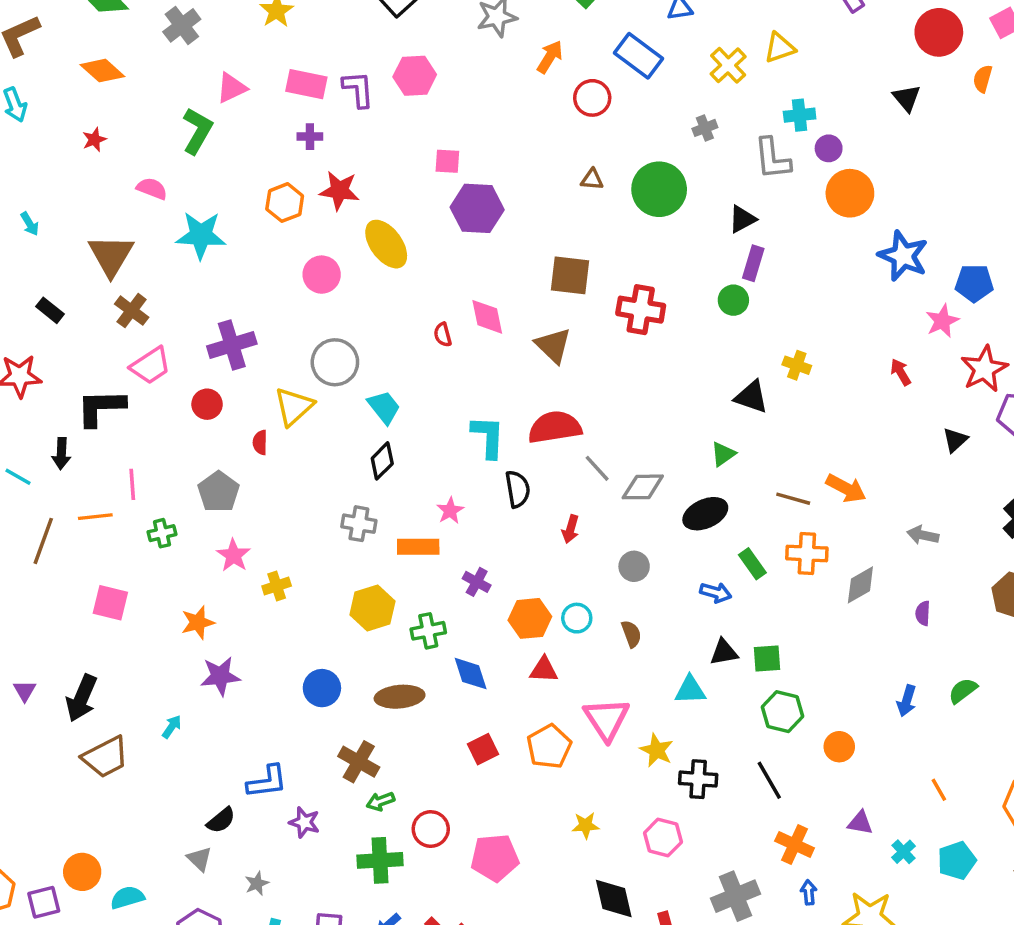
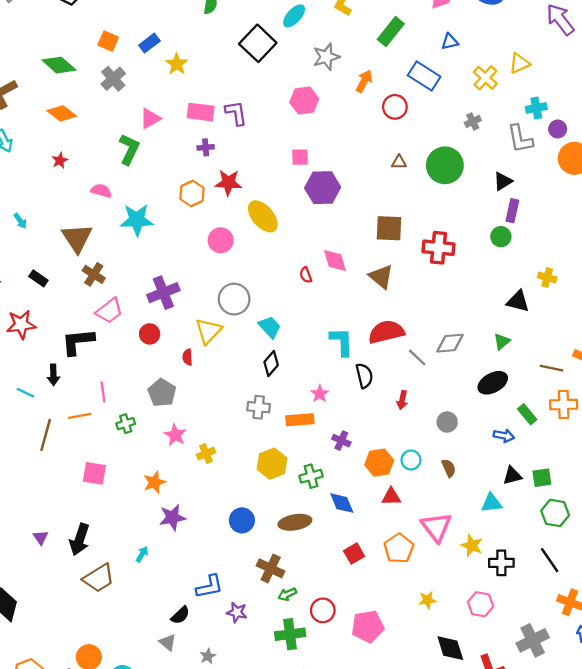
pink hexagon: (415, 76) -> (304, 101), moved
gray diamond: (643, 487) -> (450, 343), moved

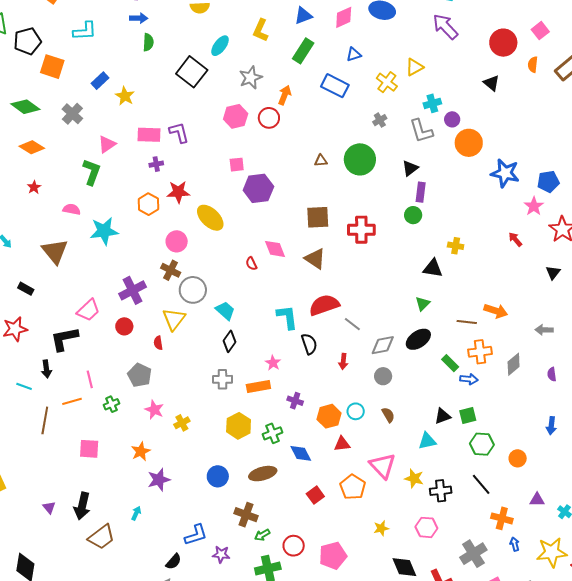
orange square: (108, 41) -> (52, 67), moved, size x1.4
red circle: (395, 107) -> (269, 118), moved
brown cross: (94, 274) -> (171, 270), moved
gray diamond: (450, 343) -> (383, 345), moved
blue arrow: (504, 436) -> (469, 379), moved

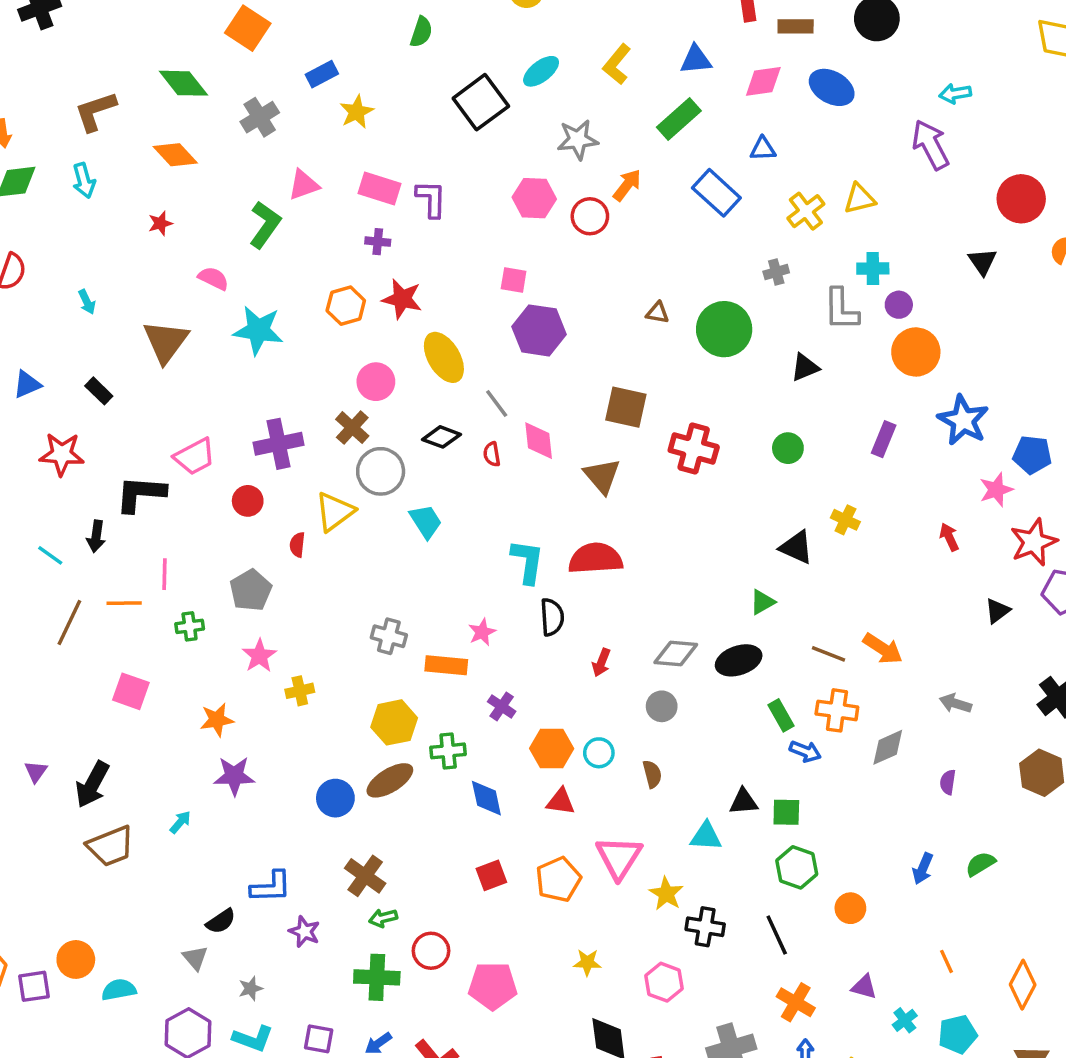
purple rectangle: (421, 192) -> (884, 439), moved
gray line: (352, 324) -> (497, 403), moved
black diamond: (229, 341) -> (441, 437), moved, turned 60
brown ellipse: (263, 474) -> (390, 780), moved, turned -32

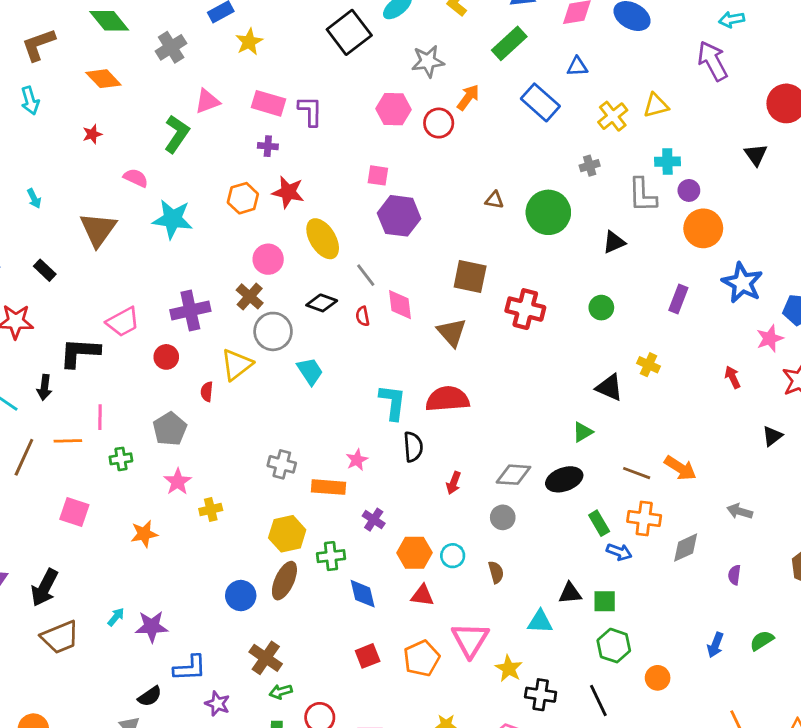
purple star: (234, 776) -> (152, 627), moved
brown ellipse: (390, 780) -> (284, 581), turned -33

